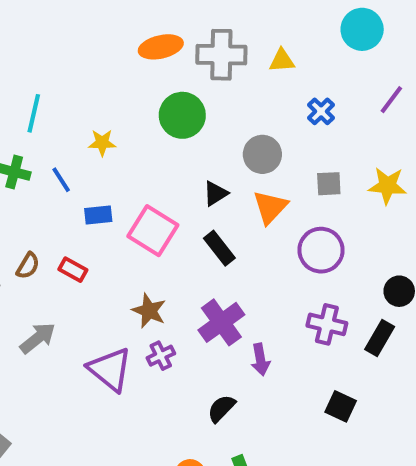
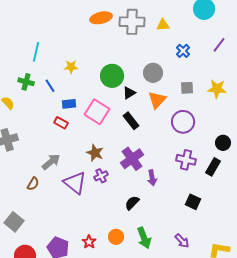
green circle: (182, 115) -> (112, 76), moved
brown semicircle: (28, 266) -> (33, 184), moved
red rectangle: (73, 270) -> (61, 123), moved
gray arrow: (38, 338) -> (51, 162), moved

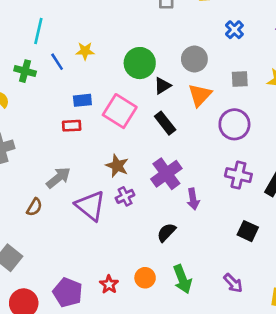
blue line: (50, 86) -> (57, 62), moved
red rectangle: (61, 123) -> (72, 126), turned -32

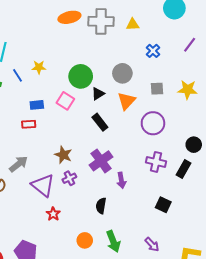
pink square: (120, 111) -> (65, 101), moved, size x0.7
black semicircle: (166, 232) -> (101, 206), turned -35
red star: (109, 284) -> (53, 214), moved

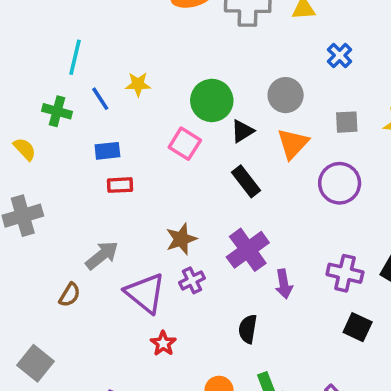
blue rectangle: (37, 105) -> (107, 151), moved
brown star: (63, 155) -> (181, 239), turned 30
purple cross: (156, 162) -> (345, 273), moved

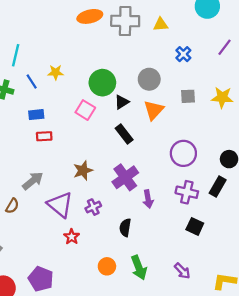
purple circle: (340, 183) -> (183, 153), moved
purple cross: (192, 280) -> (93, 207), moved

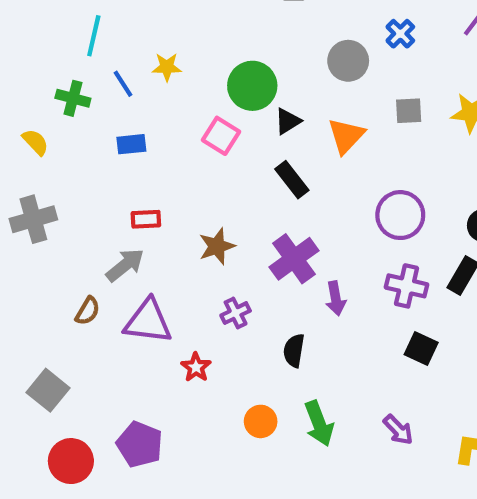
gray circle: (149, 79) -> (348, 61), moved
red rectangle: (44, 136) -> (146, 219), moved
purple triangle: (60, 205) -> (148, 321), moved, turned -32

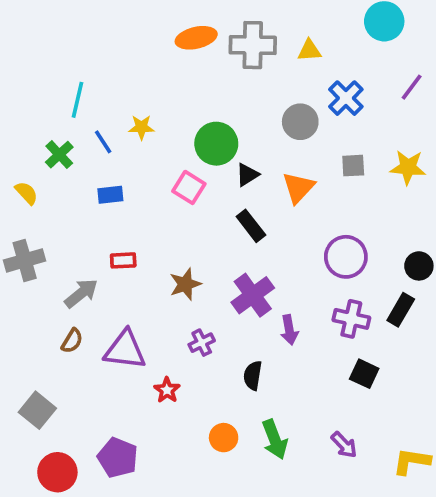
blue cross: (400, 34) -> (346, 98), size x1.4
green cross: (73, 98) -> (59, 155), turned 32
gray arrow: (125, 265) -> (81, 293), moved

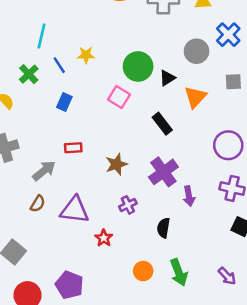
black triangle: (247, 175) -> (167, 78), moved
blue rectangle: (110, 195) -> (64, 102), turned -60

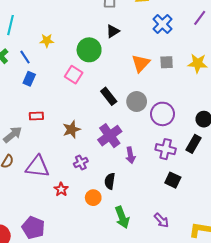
gray circle: (196, 51) -> (137, 102), moved
blue line: (59, 65) -> (25, 57), moved
black triangle: (167, 78) -> (113, 31), moved
orange triangle: (195, 97) -> (141, 63), moved
orange circle: (143, 271) -> (93, 198), moved

